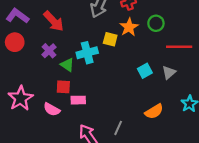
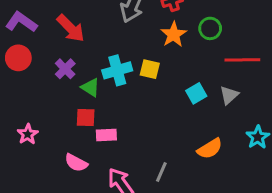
yellow square: (110, 39) -> (150, 69), moved
pink star: (21, 98) -> (28, 134), size x0.6
pink semicircle: (52, 109) -> (76, 163), moved

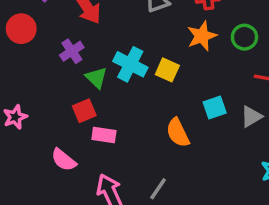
cyan cross: (117, 70) -> (130, 64), turned 32
red square: (86, 117) -> (84, 111), turned -36
orange semicircle: (210, 149) -> (178, 133), moved, turned 85

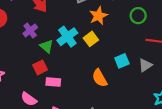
orange star: (202, 36) -> (98, 16), moved
cyan cross: (130, 64) -> (67, 37), turned 30
yellow square: (167, 70) -> (91, 39), turned 32

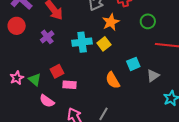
cyan cross: (67, 37) -> (82, 42), turned 30
green triangle: (47, 46) -> (35, 79), moved
gray triangle: (145, 65) -> (153, 76), moved

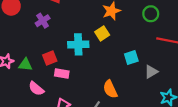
cyan cross: (82, 42) -> (78, 44), moved
green triangle: (35, 79) -> (25, 65), turned -40
orange semicircle: (113, 80) -> (110, 89), moved

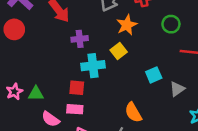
purple cross: (43, 21) -> (80, 39), moved, turned 32
red square: (50, 58) -> (77, 88), moved, turned 32
pink rectangle: (62, 73) -> (75, 109), moved

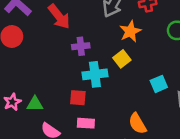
pink rectangle: (75, 109) -> (86, 123), moved

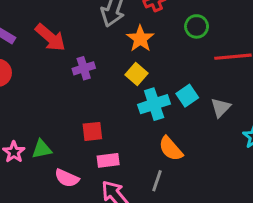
cyan cross: (95, 74) -> (154, 104), moved

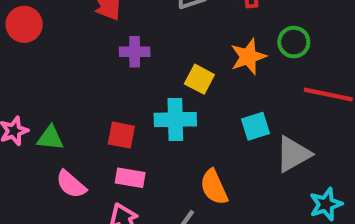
orange star: (140, 39) -> (248, 57), moved
yellow square: (137, 74) -> (199, 79), turned -30
cyan cross: (154, 104) -> (175, 120), moved
gray triangle: (221, 108) -> (293, 154), size x1.4

